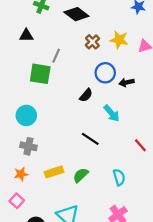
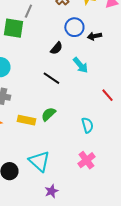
black line: (90, 139) -> (51, 78), moved
yellow rectangle: (54, 172) -> (26, 120), turned 30
green semicircle: (81, 175) -> (48, 114), moved

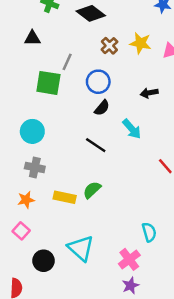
blue circle: (74, 27) -> (98, 82), moved
cyan semicircle: (87, 125) -> (149, 232), moved
pink cross: (86, 160) -> (129, 259), moved
purple star: (51, 191) -> (131, 286), moved

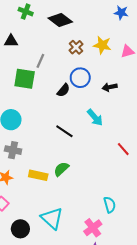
blue circle: (98, 82) -> (80, 78), moved
black semicircle: (102, 108) -> (63, 90), moved

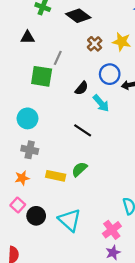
blue circle: (80, 78) -> (110, 74), moved
cyan arrow: (95, 118) -> (101, 103), moved
black circle: (20, 229) -> (36, 216), moved

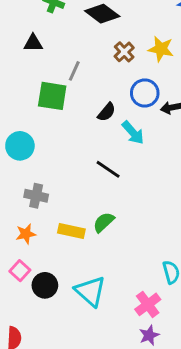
cyan circle: (27, 118) -> (20, 146), moved

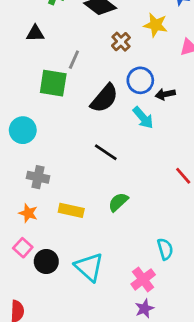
yellow star: (161, 49) -> (156, 25), moved
black semicircle: (107, 112) -> (104, 98), size x1.6
cyan arrow: (133, 133) -> (143, 118), moved
green semicircle: (104, 222) -> (118, 202), moved
orange star: (26, 234) -> (28, 213), turned 30

